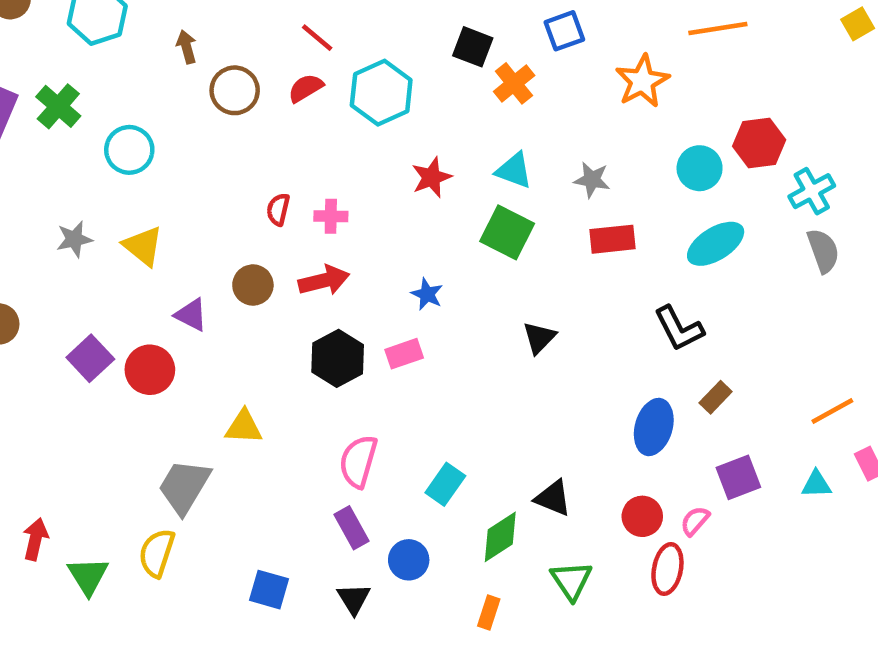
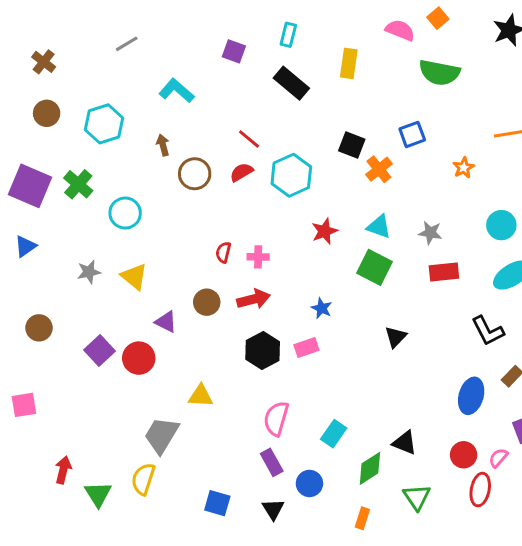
orange star: (642, 81) -> (464, 168), size x0.6

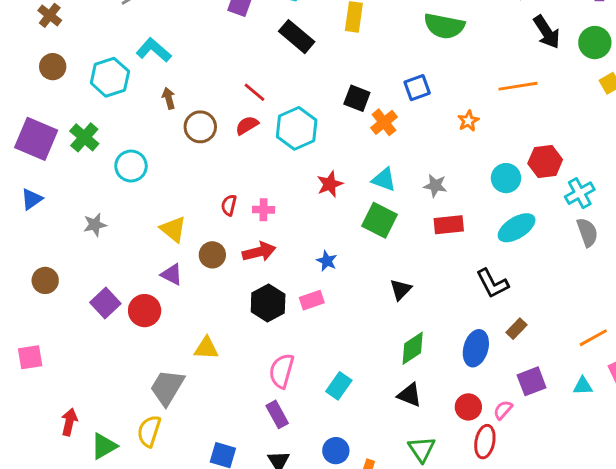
cyan L-shape: (177, 91) -> (154, 50), moved
yellow triangle: (134, 276) -> (173, 229), moved
green diamond: (370, 468) -> (413, 348), moved
blue circle: (309, 483) -> (336, 451), moved
green triangle: (98, 494) -> (104, 446), turned 32

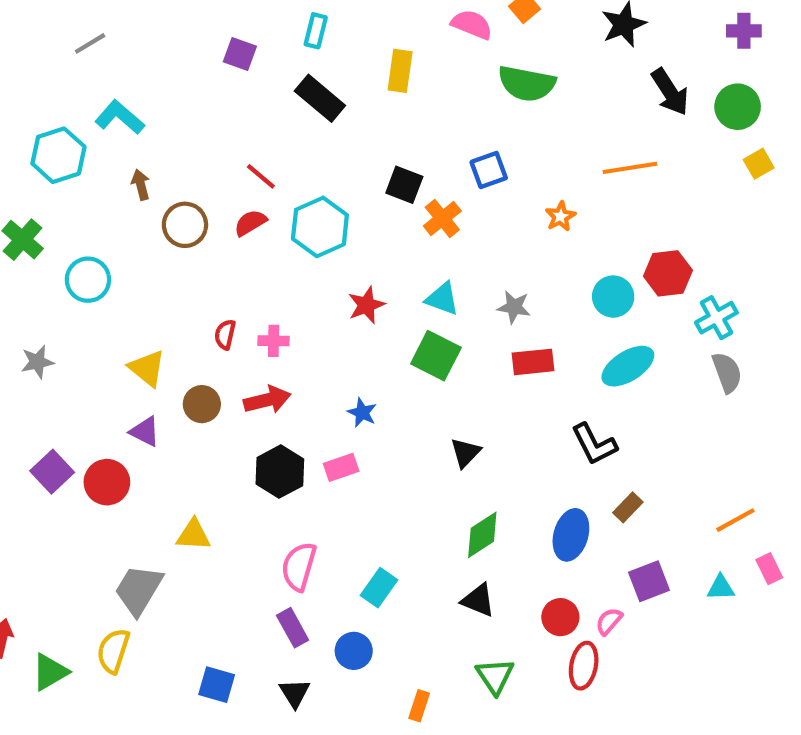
blue circle: (336, 451) -> (354, 651), moved

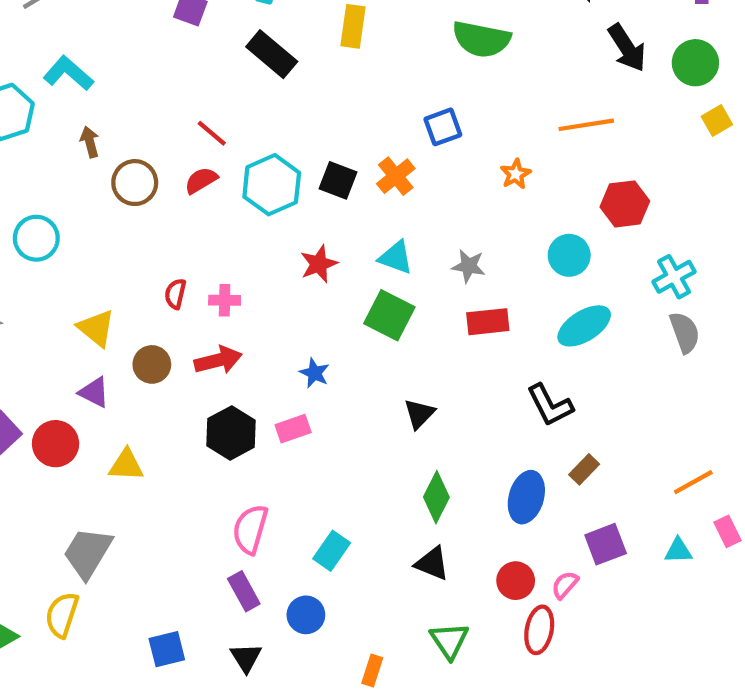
black square: (404, 185) -> (338, 180), moved
red hexagon: (668, 273) -> (625, 204), moved
yellow triangle: (193, 535) -> (126, 465), moved
green diamond: (482, 535) -> (436, 497), turned -30
blue square: (217, 685) -> (167, 649), turned -30

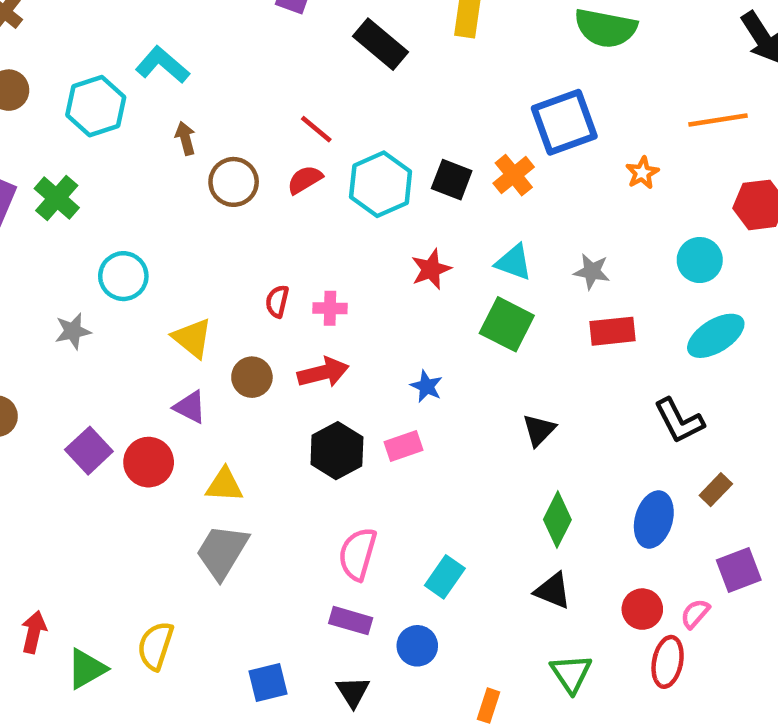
blue square: (443, 127) -> (564, 122), size x1.6
cyan circle: (36, 238) -> (123, 276), moved
gray trapezoid: (88, 553) -> (222, 552), moved
purple rectangle: (244, 591) -> (351, 621), turned -45

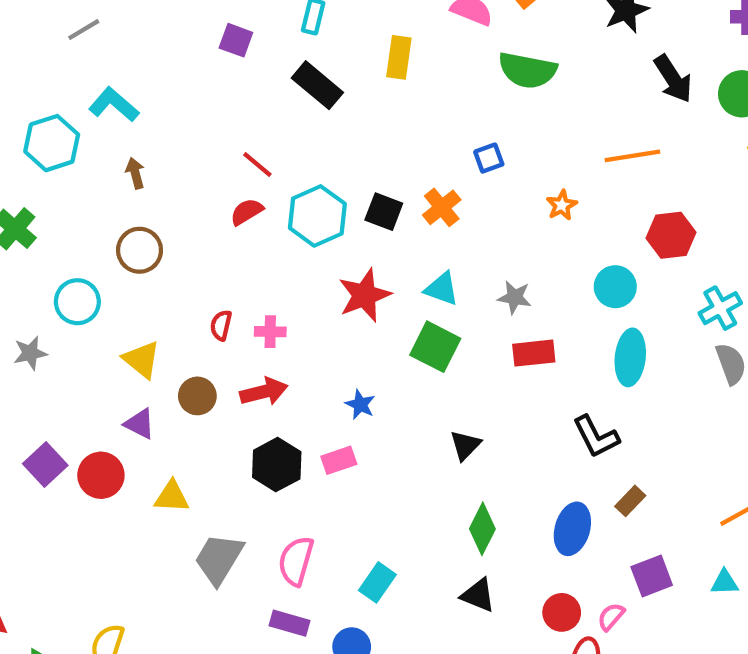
blue square: (564, 122) -> (489, 158), size x0.5
brown circle: (234, 182) -> (140, 250), moved
red star: (431, 269) -> (365, 295), size x1.4
cyan ellipse: (716, 336) -> (630, 357), turned -52
gray trapezoid: (222, 552) -> (219, 559), moved

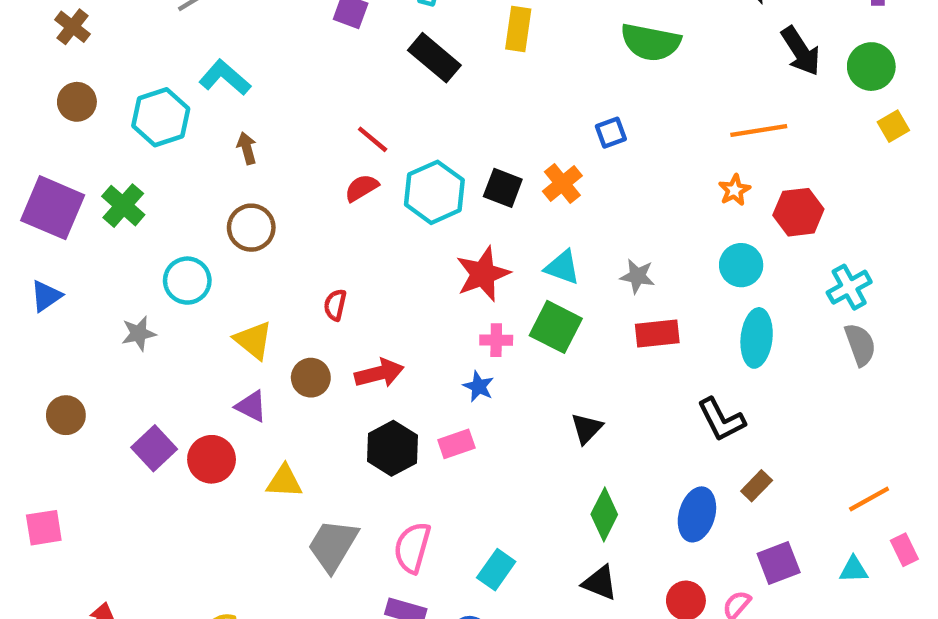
orange star: (562, 205) -> (734, 190), moved
pink cross: (270, 332) -> (496, 340), moved

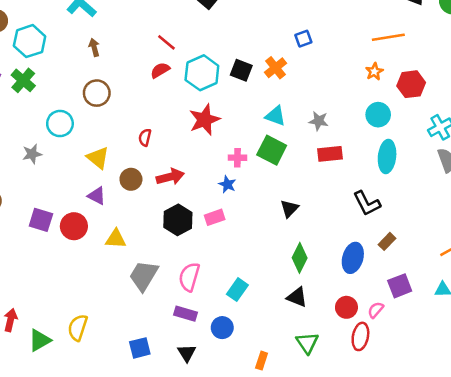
cyan hexagon: (161, 117) -> (30, 41), moved
red star: (483, 274) -> (204, 120), moved
purple square: (154, 448) -> (41, 220), turned -30

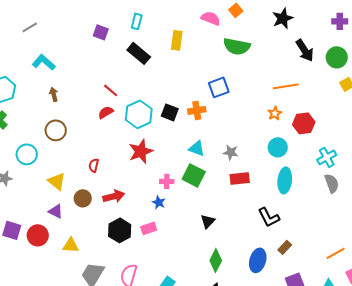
blue square: (303, 39) -> (219, 87), size x1.5
orange cross: (275, 68) -> (197, 110), turned 30

